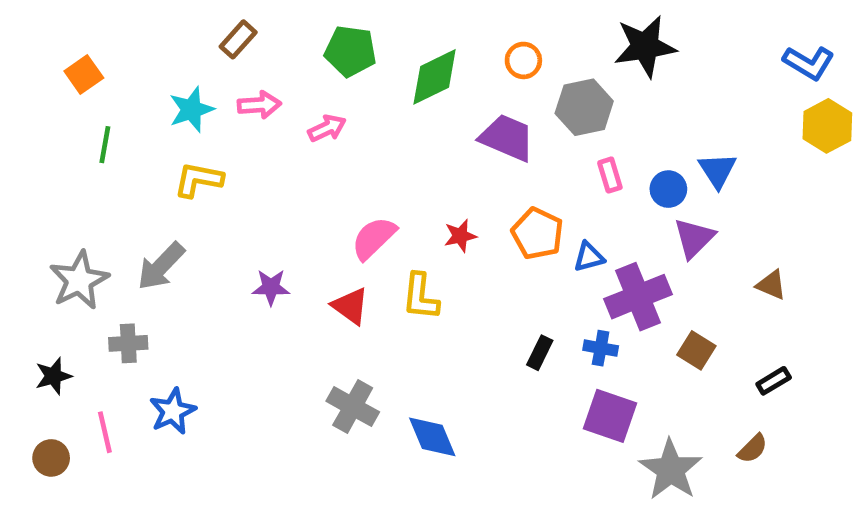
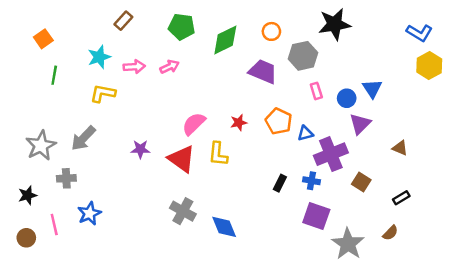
pink arrow: (259, 105) -> (134, 67), moved
red triangle: (350, 306) -> (182, 159), size x1.4

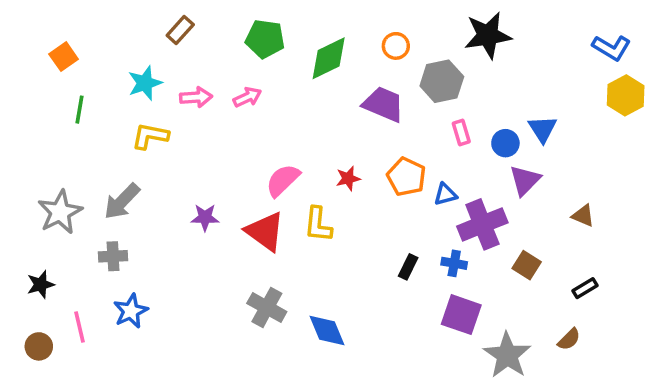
gray cross: (66, 178) -> (113, 256), moved

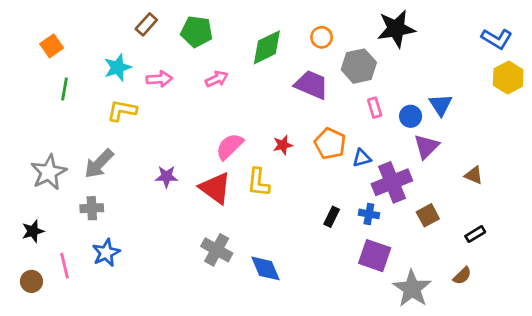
green pentagon: (265, 39) -> (197, 32), moved
pink arrow: (247, 97) -> (217, 79), moved
brown square: (527, 265) -> (428, 215), turned 30

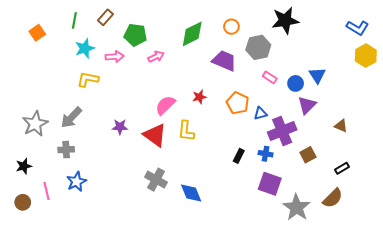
green pentagon: (197, 32) -> (135, 35), moved
green line: (65, 89) -> (74, 20), moved
pink rectangle: (375, 108) -> (270, 77), turned -40
red star: (283, 145) -> (199, 97), moved
brown semicircle: (462, 276) -> (333, 198), size x1.5

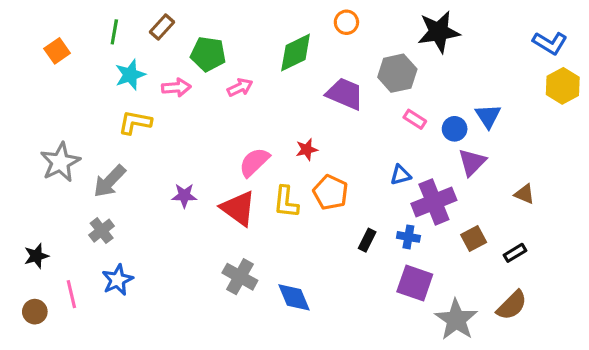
orange circle: (231, 27) -> (346, 22), moved
orange pentagon: (238, 103) -> (331, 192), moved
gray star: (35, 124) -> (60, 162), moved
gray cross: (66, 150) -> (102, 231), turned -35
black rectangle: (342, 168) -> (515, 253), moved

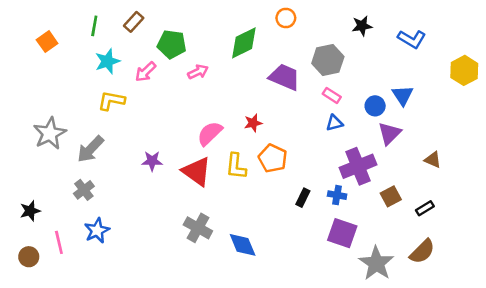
black star: (439, 32) -> (362, 26), size x0.6
blue L-shape: (550, 43) -> (412, 39), moved
pink arrow: (176, 87) -> (146, 72), turned 140
pink rectangle: (415, 119) -> (332, 95), moved
blue triangle: (401, 175) -> (334, 123), moved

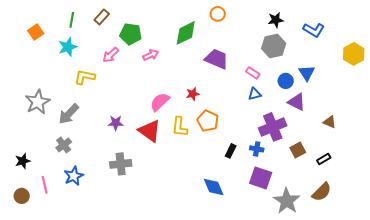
gray hexagon: (328, 60) -> (274, 46), moved
cyan star: (107, 61) -> (68, 47), moved
purple triangle: (389, 133) -> (297, 102), turned -48
gray cross: (198, 228) -> (121, 164), moved, turned -35
blue diamond: (243, 245) -> (214, 187), moved

